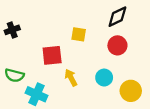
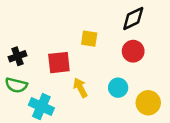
black cross: (12, 30) -> (17, 56), moved

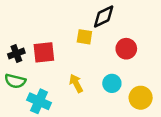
black diamond: (133, 19) -> (104, 16), moved
red square: (59, 63) -> (44, 52), moved

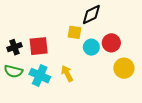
cyan circle: (112, 83) -> (91, 47), moved
yellow circle: (141, 98) -> (124, 68), moved
cyan cross: (39, 101) -> (40, 76), moved

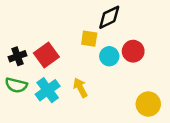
red square: (39, 46) -> (46, 55), turned -30
yellow circle: (124, 68) -> (148, 104), moved
cyan cross: (40, 76) -> (48, 90), turned 30

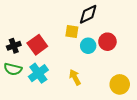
yellow arrow: (80, 88) -> (75, 77), moved

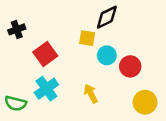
red circle: (107, 42) -> (130, 66), moved
black cross: (14, 46) -> (17, 29), moved
green semicircle: (13, 69) -> (16, 103), moved

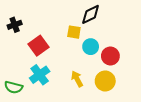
yellow circle: (145, 102) -> (105, 81), moved

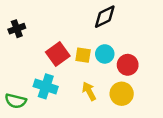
yellow square: (74, 32) -> (83, 55), moved
red square: (39, 46) -> (58, 54), moved
cyan cross: (40, 75) -> (46, 86), turned -36

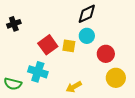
cyan circle: (105, 54) -> (87, 36), moved
yellow arrow: (89, 91) -> (74, 87), moved, turned -91
yellow circle: (122, 94) -> (116, 78), moved

